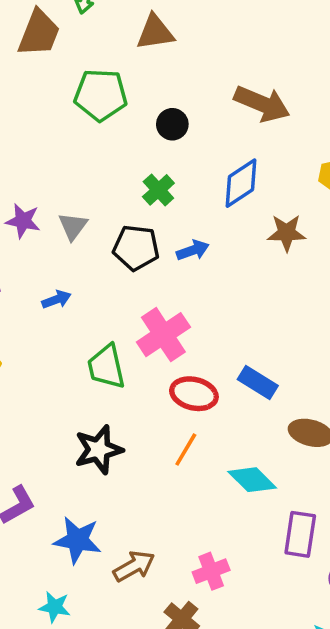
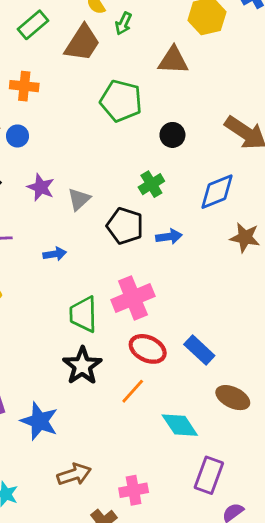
black star: (99, 450) -> (82, 366), moved, turned -30
blue star: (77, 540) -> (39, 421), moved

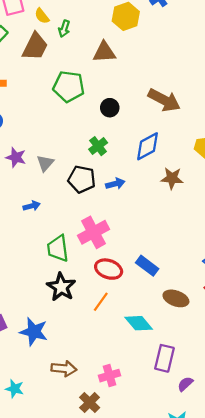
brown arrow: (74, 474) -> (64, 369), turned 30

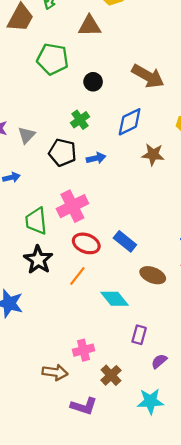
purple rectangle: (164, 358) -> (139, 335), size x0.7
brown arrow: (64, 369) -> (55, 372), moved
brown cross: (90, 403) -> (111, 375), moved

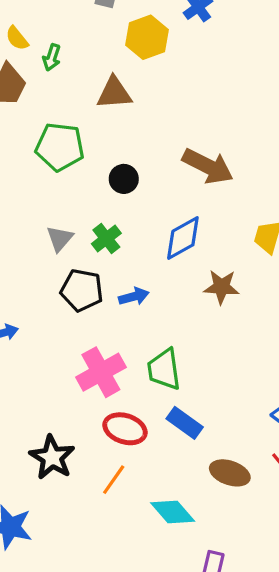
gray triangle: (27, 135) -> (60, 238), moved
green trapezoid: (36, 221) -> (164, 369), moved

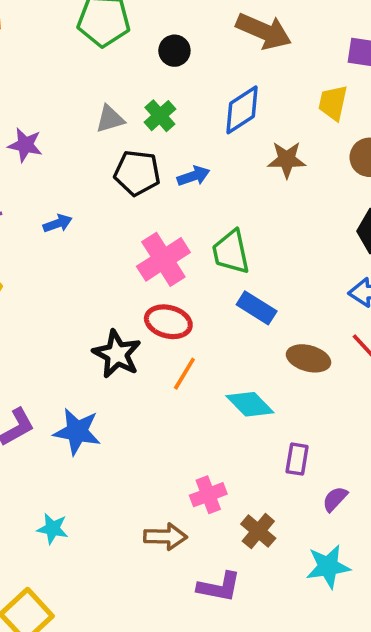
gray triangle: (60, 238) -> (110, 119), turned 36
red ellipse: (125, 429) -> (168, 322), moved

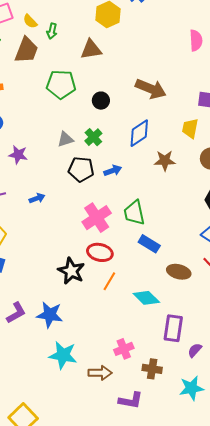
purple rectangle: (297, 459) -> (173, 328), size x1.5
cyan star: (53, 529) -> (63, 355), moved, size x1.6
brown cross: (258, 531) -> (152, 369), turned -30

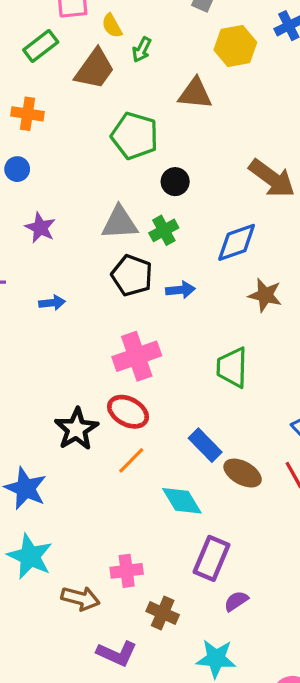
black circle: (101, 101) -> (175, 182), moved
gray triangle: (65, 139) -> (120, 223), size x1.4
green trapezoid: (134, 213) -> (232, 367), moved
blue rectangle: (149, 244) -> (205, 445), moved

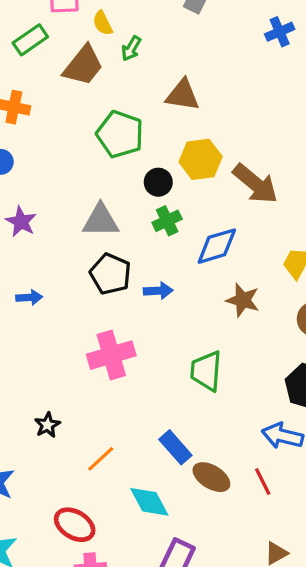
yellow hexagon: (235, 46) -> (201, 159), moved
green cross: (164, 230) -> (167, 221), moved
red ellipse: (128, 412) -> (75, 525), moved
black star: (76, 429) -> (47, 425), size x0.6

